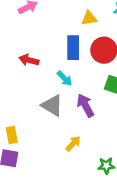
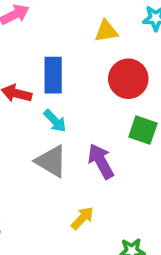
blue rectangle: (73, 48) -> (53, 75), moved
cyan arrow: (65, 78) -> (55, 121), moved

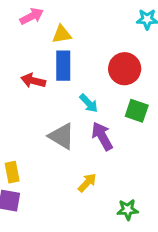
yellow triangle: (106, 31) -> (62, 34), moved
cyan arrow: (55, 121) -> (89, 103), moved

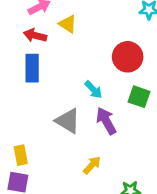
yellow triangle: (62, 34) -> (68, 24), turned 42
blue rectangle: (63, 66) -> (32, 68), moved
red arrow: (33, 81) -> (35, 35), moved

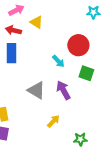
cyan arrow: (93, 90) -> (58, 61), moved

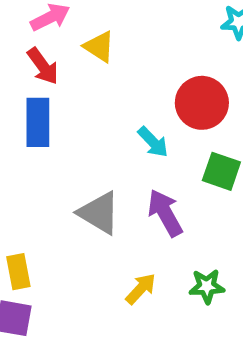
red arrow: (13, 30) -> (43, 66), turned -140
green star: (80, 139) -> (207, 286), moved

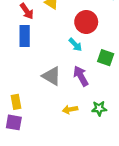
red circle: (202, 103) -> (86, 22), moved
yellow arrow: (141, 289) -> (70, 109), turned -144

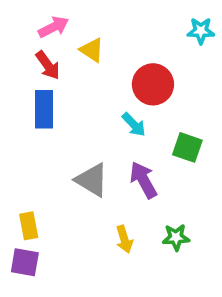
yellow arrow: (70, 109) -> (124, 239), turned -96

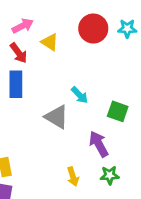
red circle: (153, 84) -> (93, 29), moved
gray triangle: (92, 180) -> (57, 117), moved
purple arrow: (143, 180) -> (99, 144), moved

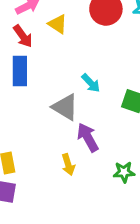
purple arrow: (99, 144) -> (88, 137), moved
yellow arrow: (73, 177) -> (68, 165), moved

